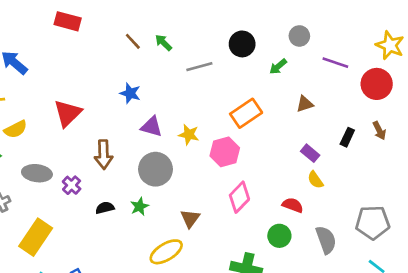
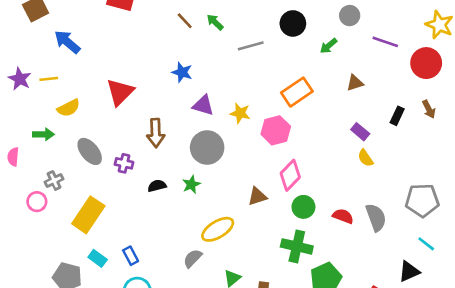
gray ellipse: (37, 173) -> (90, 151), turned 44
purple cross: (72, 185) -> (124, 163), turned -30
red semicircle: (293, 205) -> (343, 216), moved
brown triangle: (190, 218) -> (257, 196), moved, turned 36
green circle: (279, 236) -> (303, 207), moved

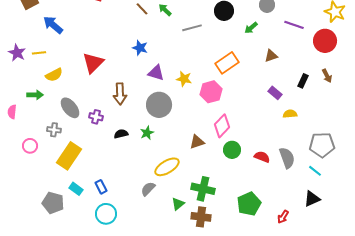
yellow semicircle: (365, 158) -> (290, 114), moved, turned 120
gray cross: (54, 180) -> (54, 130), moved, turned 32
cyan line: (426, 244) -> (315, 171), moved
green cross: (297, 246) -> (203, 189), moved

